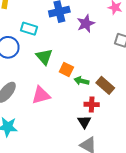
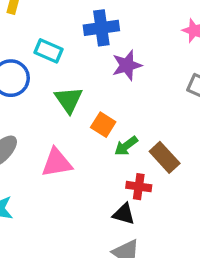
purple star: (86, 24) -> (127, 65), moved
green arrow: (81, 81) -> (126, 146), turned -56
black triangle: (84, 122) -> (124, 214), turned -48

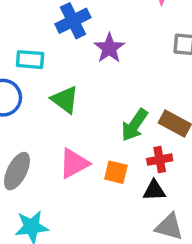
orange square: (103, 125) -> (116, 172), moved
green arrow: (126, 146) -> (134, 125), size x1.4

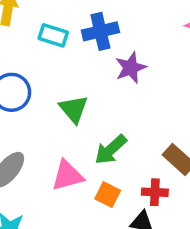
cyan rectangle: (30, 60) -> (53, 35), moved
green arrow: (134, 125) -> (111, 150), moved

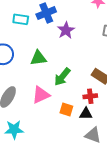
green triangle: (74, 109) -> (38, 58), turned -48
orange square: (108, 195) -> (66, 110), moved

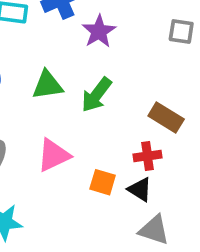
green arrow: (62, 77) -> (96, 95), moved
black triangle: (86, 114) -> (140, 189), turned 32

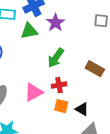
green triangle: (47, 85) -> (29, 31), moved
red cross: (148, 156) -> (59, 85), moved

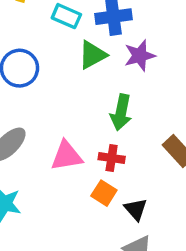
green triangle: (29, 31) -> (93, 55), turned -36
green arrow: (56, 58) -> (121, 112), turned -42

